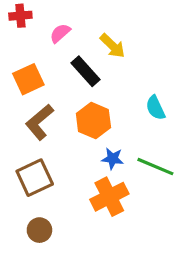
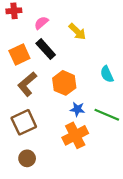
black rectangle: (86, 71) -> (46, 49), moved

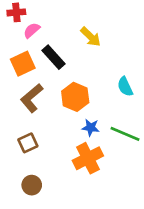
pink semicircle: (41, 23) -> (32, 30), moved
brown square: (24, 122) -> (28, 143), size x0.7

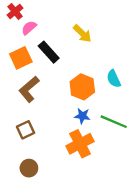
red cross: (16, 12) -> (15, 11), turned -35
orange hexagon: (75, 97) -> (82, 87), moved

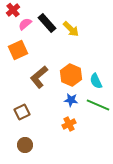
black rectangle: (49, 52) -> (47, 23), moved
cyan semicircle: (114, 79) -> (96, 81), moved
brown L-shape: (29, 89) -> (39, 77), moved
orange cross: (80, 144) -> (69, 124), size x0.6

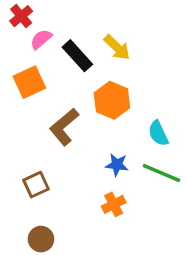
black rectangle: (47, 23) -> (77, 56), moved
orange hexagon: (71, 75) -> (112, 100), moved

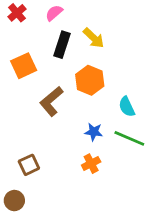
pink semicircle: (41, 39) -> (54, 13), moved
black rectangle: (77, 56) -> (62, 45), turned 60
brown square: (36, 185) -> (29, 165), moved
brown circle: (41, 239) -> (14, 201), moved

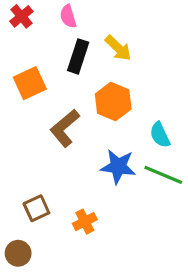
pink semicircle: (54, 13) -> (68, 16), turned -66
blue star: (94, 132) -> (118, 167), size x1.5
orange cross: (91, 164) -> (85, 222), moved

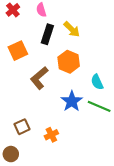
blue star: (118, 167) -> (72, 101), turned 30

